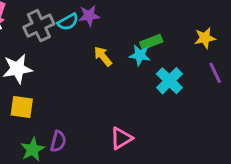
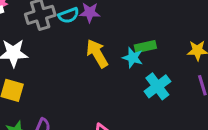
yellow arrow: (103, 56) -> (97, 53), size x1.4

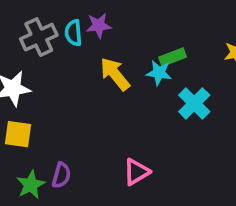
cyan semicircle: (69, 15) -> (73, 33), turned 114

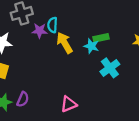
purple star: (99, 26) -> (40, 31), moved
cyan semicircle: (73, 33) -> (52, 25), moved

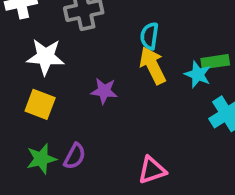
cyan semicircle: (52, 25) -> (149, 36), moved
purple star: (40, 31) -> (104, 91), moved

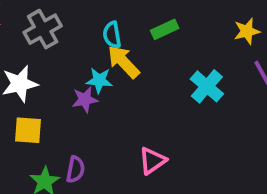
green rectangle: (215, 62) -> (165, 29), moved
cyan star: (198, 74) -> (99, 80), moved

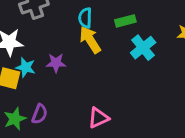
cyan star: (99, 80) -> (26, 67), moved
cyan cross: (207, 86) -> (143, 48), moved

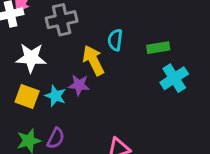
yellow arrow: (90, 40) -> (93, 60), moved
cyan star: (26, 67) -> (55, 96), moved

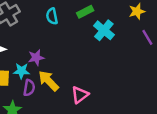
yellow arrow: (93, 60) -> (49, 81), moved
purple semicircle: (56, 138) -> (29, 88), moved

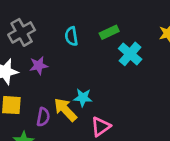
purple star: (36, 58) -> (39, 66), moved
cyan star: (21, 71) -> (83, 98), moved

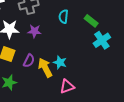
green rectangle: (109, 32) -> (91, 21), turned 48
purple semicircle: (43, 117) -> (29, 61), moved

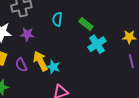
purple semicircle: (29, 61) -> (21, 65), turned 128
yellow arrow: (45, 68) -> (40, 61), moved

